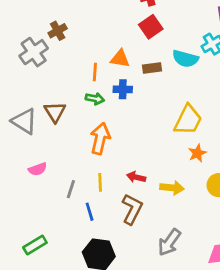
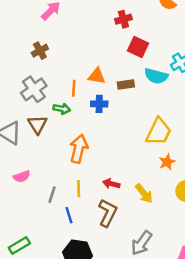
red square: (151, 27) -> (138, 47), moved, turned -30
gray cross: (34, 52) -> (34, 89), moved
green arrow: (95, 99) -> (62, 109), moved
yellow arrow: (172, 188) -> (144, 193), turned 45

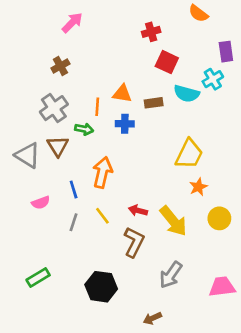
yellow line: (79, 189) -> (102, 216), turned -35
yellow arrow: (144, 193) -> (173, 221), size x1.4
blue line: (69, 215) -> (74, 189), moved

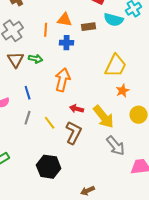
green arrow: (84, 129) -> (36, 59), moved
orange arrow: (102, 172) -> (63, 80), moved
yellow line: (102, 216) -> (50, 123), moved
gray arrow: (171, 275) -> (116, 146), moved, turned -75

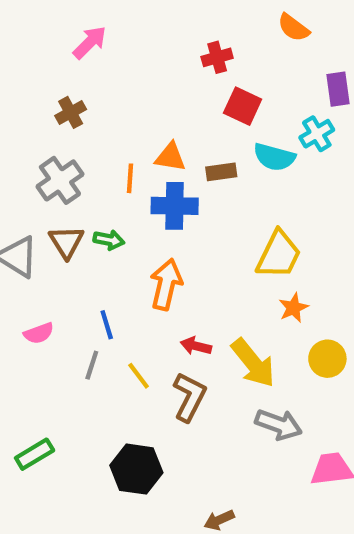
blue cross: (67, 43) -> (175, 206), size x1.5
blue line: (28, 93) -> (107, 325), moved
gray arrow: (116, 146) -> (279, 424), turned -30

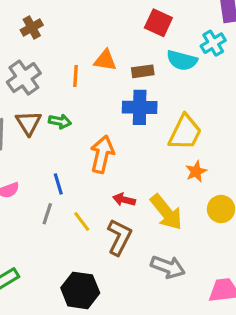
blue cross: (175, 206) -> (140, 107), moved
gray arrow: (279, 424) -> (168, 267), moved

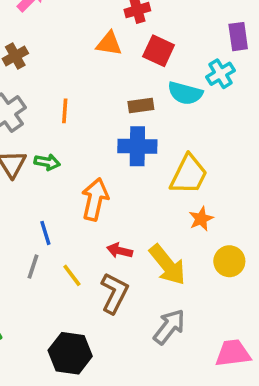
orange triangle: (105, 60) -> (109, 44), moved
gray arrow: (168, 267) -> (169, 327), turned -72

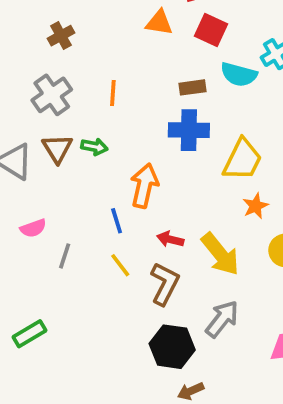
blue line: (45, 233) -> (117, 221), moved
gray line: (33, 267) -> (65, 256), moved
black hexagon: (70, 353) -> (172, 347), moved

